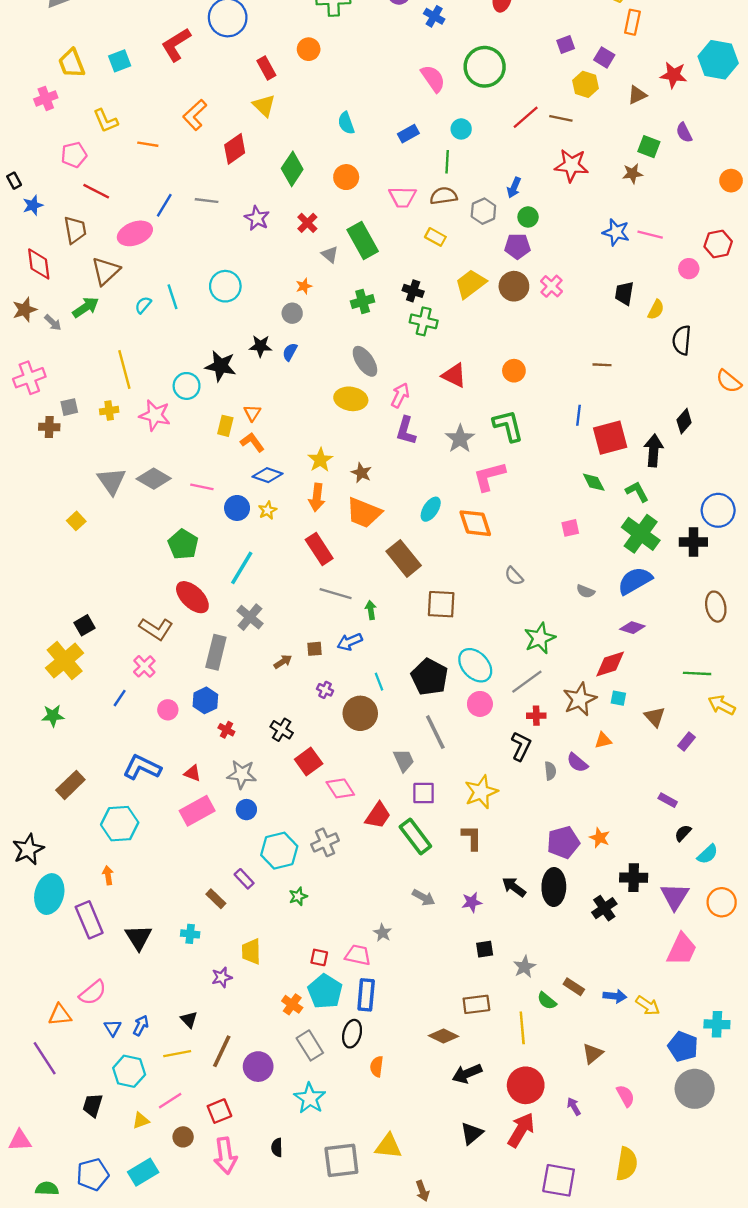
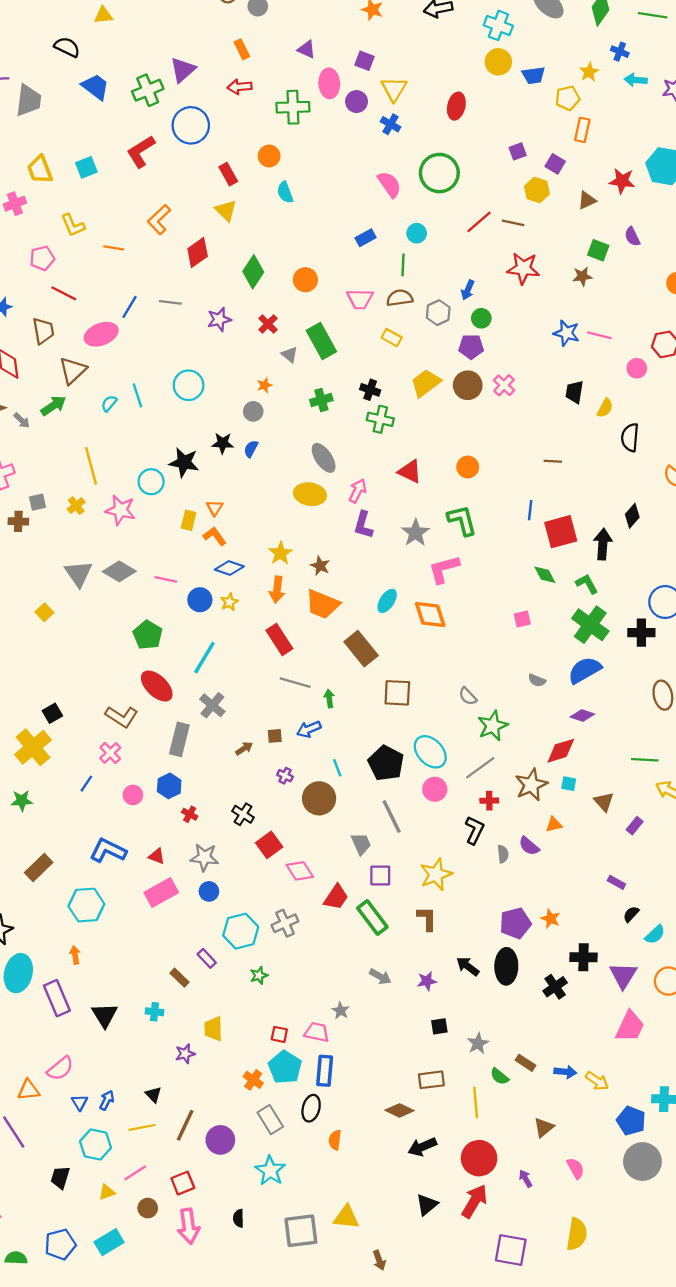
cyan semicircle: (346, 123) -> (285, 192), moved
purple star: (257, 218) -> (219, 319), turned 30
yellow cross: (109, 411) -> (76, 506), turned -30
gray semicircle: (514, 576) -> (468, 696), moved

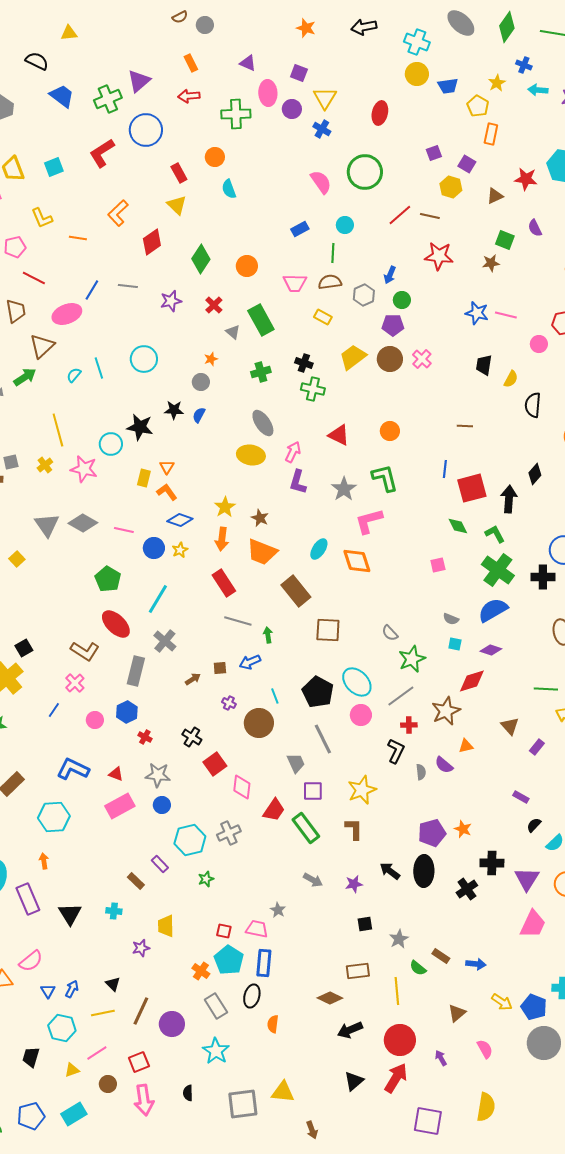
yellow pentagon: (568, 98) -> (478, 106), turned -30
cyan square: (569, 784) -> (455, 644), moved
pink diamond: (300, 871) -> (242, 787), turned 40
yellow arrow: (597, 1081) -> (502, 1002), moved

